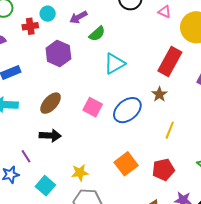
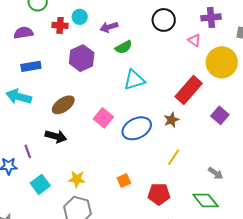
orange square: (126, 164) -> (124, 181), size x0.6

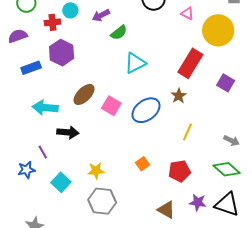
purple hexagon: (82, 58) -> (62, 53), moved
cyan arrow: (19, 97) -> (45, 108), moved
brown ellipse: (63, 105) -> (84, 94), moved

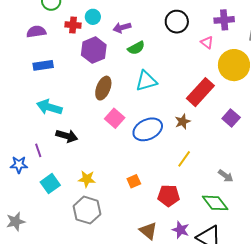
purple hexagon: (62, 53) -> (94, 50), moved
brown ellipse: (84, 94) -> (103, 88), moved, turned -35

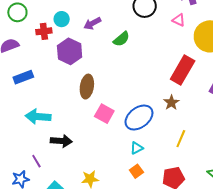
green semicircle: (136, 48) -> (121, 39), moved
cyan triangle: (146, 81) -> (137, 148), moved, size x0.6

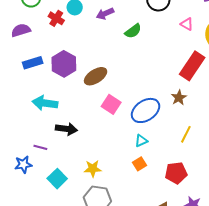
pink triangle: (179, 20) -> (187, 24), moved
red cross: (44, 31) -> (56, 18), turned 35
purple hexagon: (70, 51) -> (64, 64), moved
brown ellipse: (87, 87) -> (96, 76), turned 45
purple line: (36, 161) -> (40, 147), turned -48

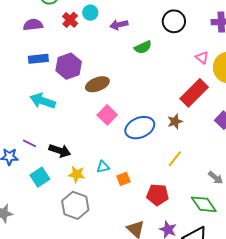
pink triangle: (187, 24) -> (202, 58), moved
black arrow: (66, 129) -> (60, 151), moved
cyan triangle: (141, 141) -> (103, 167), moved

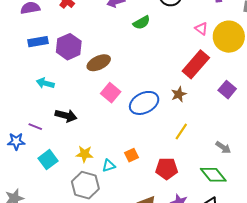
cyan arrow: (43, 101) -> (45, 83), size x0.7
black arrow: (60, 151) -> (66, 116), moved
cyan triangle: (103, 167) -> (109, 166), moved

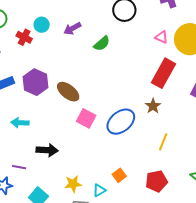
brown ellipse: (99, 63) -> (68, 92), turned 75

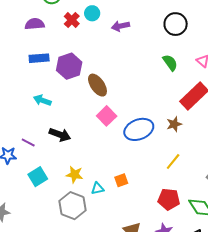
green semicircle: (102, 43) -> (170, 63), moved, turned -102
red pentagon: (156, 181) -> (169, 199), moved

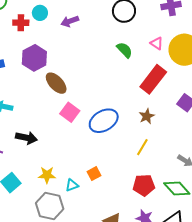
red cross: (72, 20) -> (21, 23), turned -35
purple hexagon: (69, 66) -> (34, 58), moved
brown star: (174, 124) -> (147, 116), moved

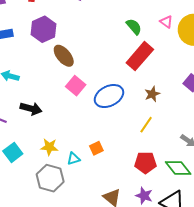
red rectangle: (153, 79) -> (140, 56), moved

